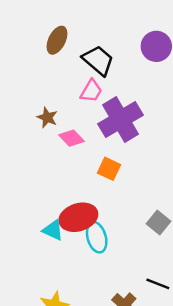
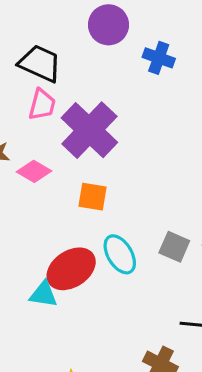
cyan ellipse: (97, 237) -> (120, 254), moved

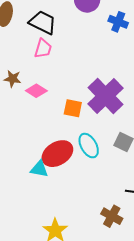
purple cross: (89, 130) -> (105, 96), moved

